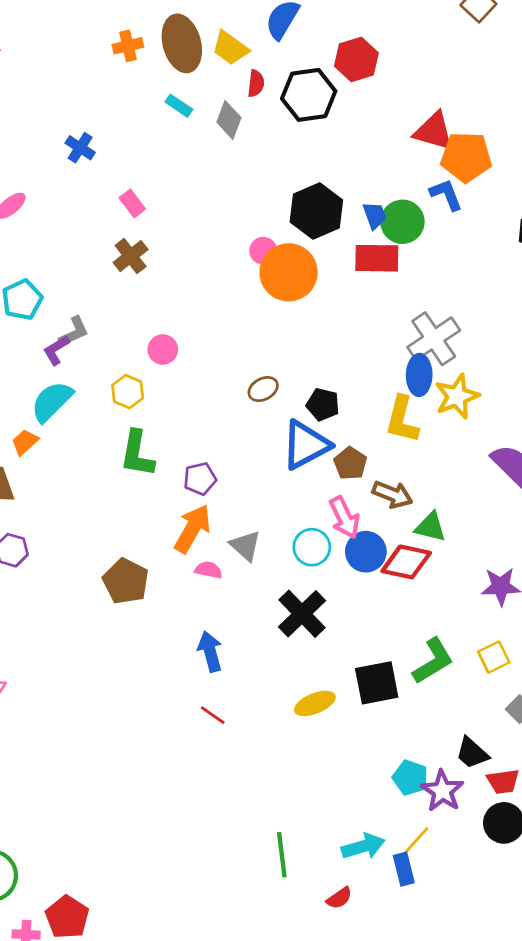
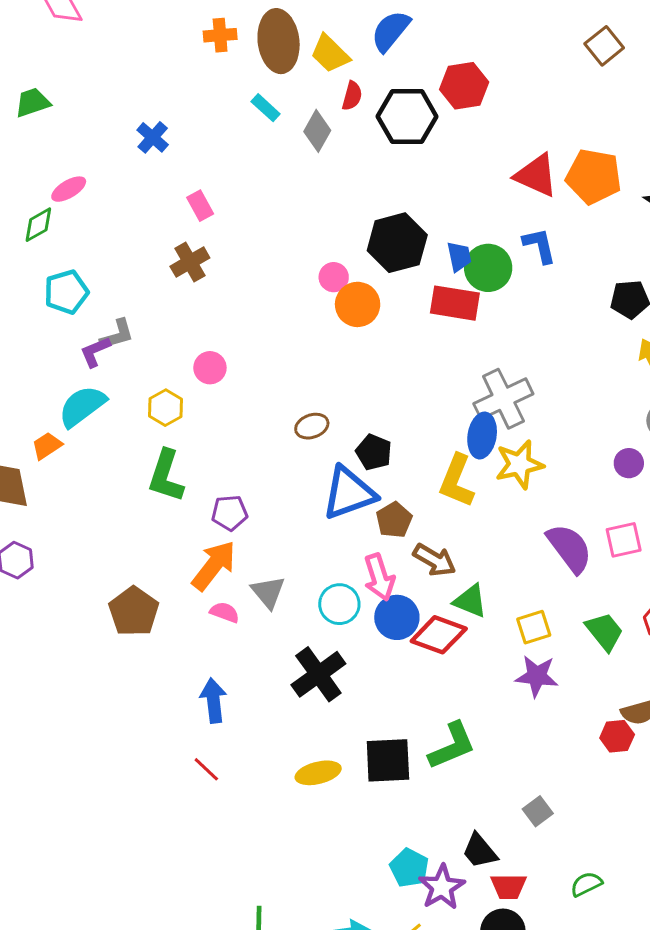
orange pentagon: (466, 157) -> (594, 176), moved
orange circle: (289, 272) -> (358, 304), size x0.7
yellow square: (494, 657) -> (534, 627), moved

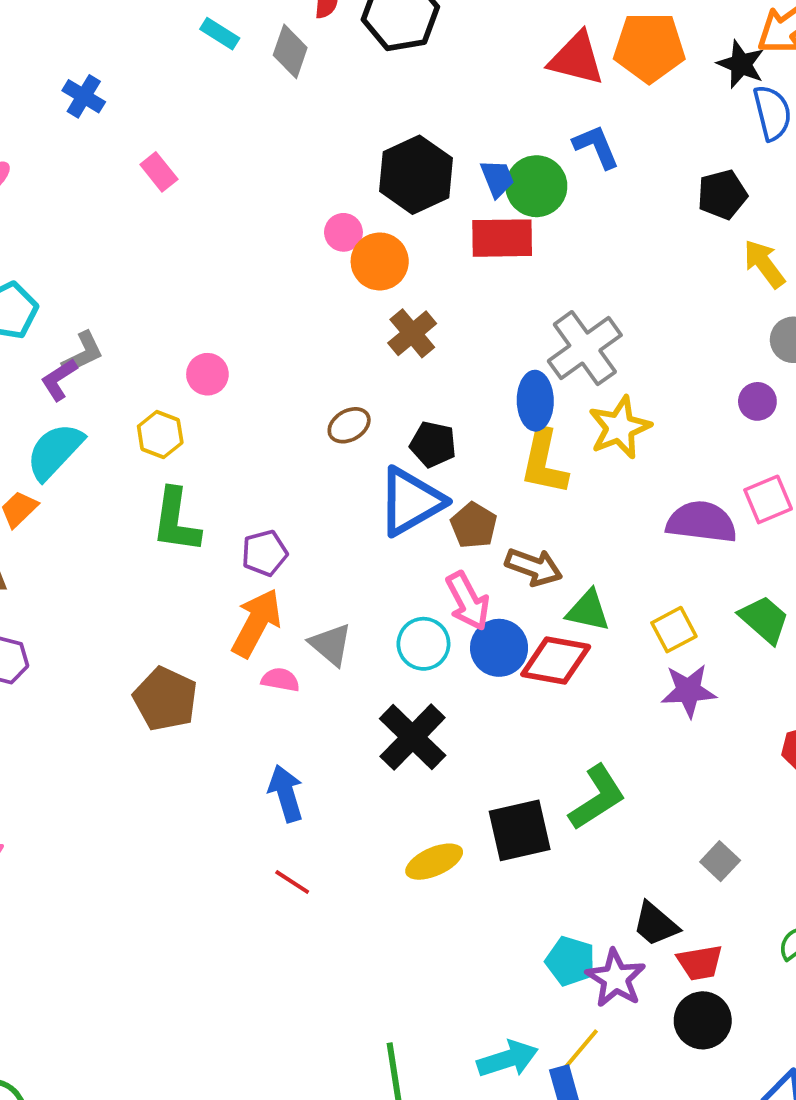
brown cross: (190, 262) -> (412, 333), moved
blue ellipse: (482, 435) -> (535, 401), moved
purple semicircle: (570, 548) -> (702, 522), turned -36

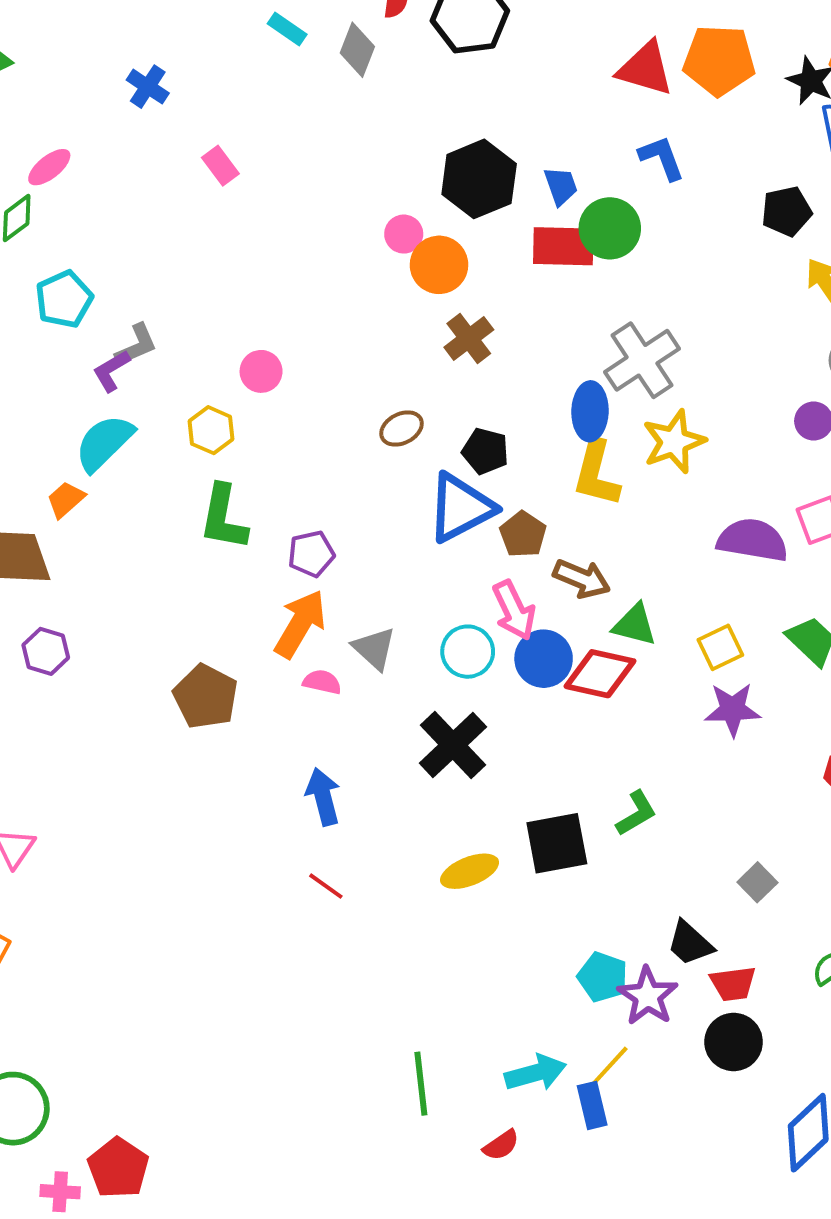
green circle: (536, 186) -> (610, 228), moved
green L-shape: (597, 798) -> (636, 813), size x0.7

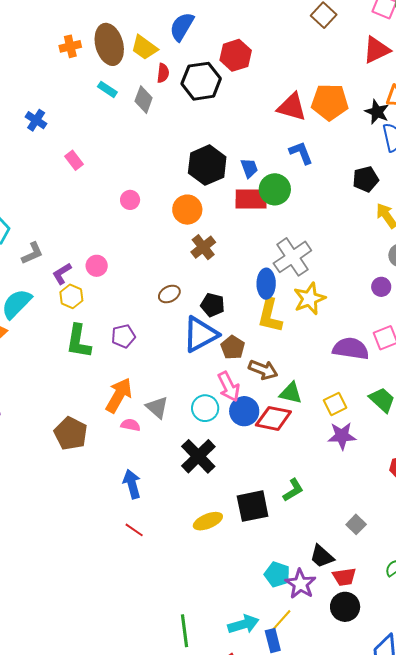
pink circle: (404, 234) -> (130, 200), moved
purple L-shape: (111, 371) -> (62, 274), moved
purple pentagon: (311, 554) -> (123, 336), moved

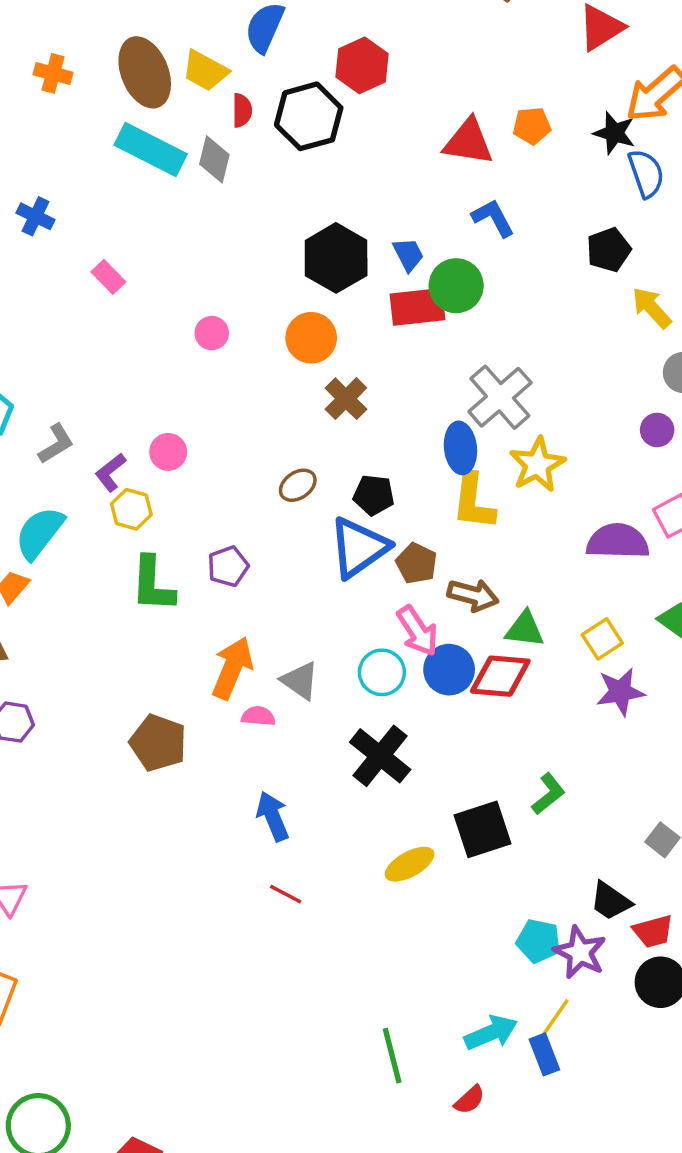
orange cross: (70, 46) -> (53, 73), moved, turned 35
cyan rectangle: (107, 89) -> (151, 149), size x2.0
orange pentagon: (330, 102) -> (532, 126), size x0.6

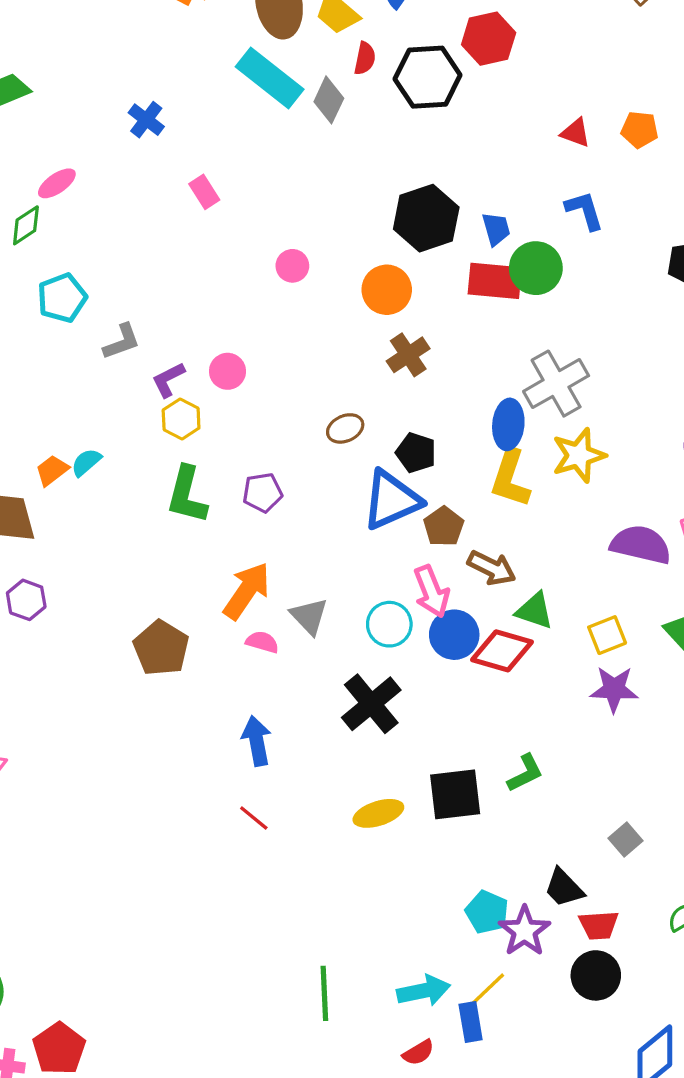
red triangle: (468, 142) -> (576, 133), size x0.6
cyan semicircle: (40, 533) -> (86, 462), moved, size x0.6
red semicircle: (469, 1100) -> (418, 1053), moved

